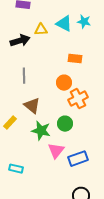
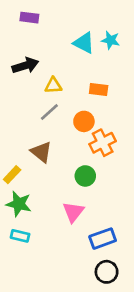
yellow triangle: (41, 30) -> (53, 85), moved
gray line: (24, 76) -> (49, 112), moved, turned 49
green star: (41, 131) -> (19, 204), moved
blue rectangle: (78, 159) -> (103, 239), moved

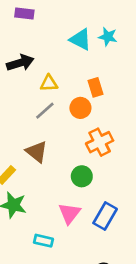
orange rectangle: (99, 89) -> (95, 87), turned 66
orange circle: (84, 121) -> (80, 108), moved
cyan rectangle: (20, 236) -> (43, 241), moved
blue rectangle: (103, 239) -> (105, 216), moved, turned -40

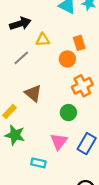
gray line: (45, 111) -> (21, 58), moved

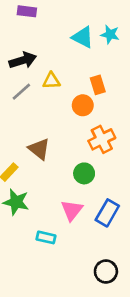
gray line: (21, 58) -> (21, 92), moved

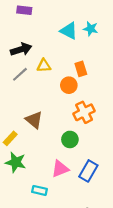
pink triangle: (72, 210) -> (60, 169), turned 30

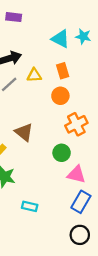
orange rectangle: (81, 69) -> (63, 71), moved
pink triangle: (60, 169) -> (76, 174), moved, turned 36
blue rectangle: (88, 171) -> (81, 202), moved

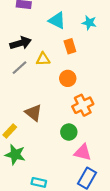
cyan triangle: (60, 39) -> (57, 20), moved
orange rectangle: (63, 71) -> (70, 46), moved

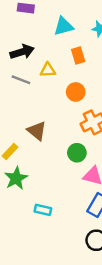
cyan triangle: (57, 20) -> (64, 26), turned -42
gray line: (19, 68) -> (21, 80), turned 63
green star: (15, 155) -> (16, 178), turned 30

